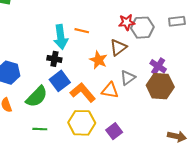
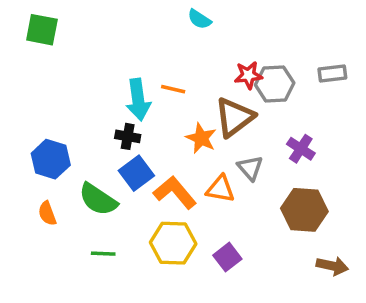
brown triangle: (118, 47) -> (234, 117), size x1.4
gray triangle: (128, 78) -> (250, 168), turned -35
brown hexagon: (160, 86) -> (304, 210), moved
green semicircle: (37, 97) -> (98, 199), turned 80

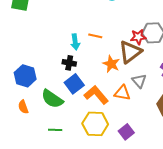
red star: (248, 75) -> (138, 37), moved
cyan arrow: (138, 100) -> (75, 42), size x0.7

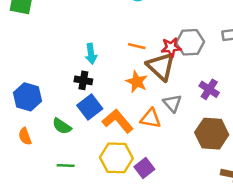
orange line: (95, 36) -> (137, 46), moved
brown triangle: (130, 52) -> (161, 66), turned -40
green semicircle: (52, 99) -> (62, 126), size x0.7
purple square: (126, 132) -> (144, 168), moved

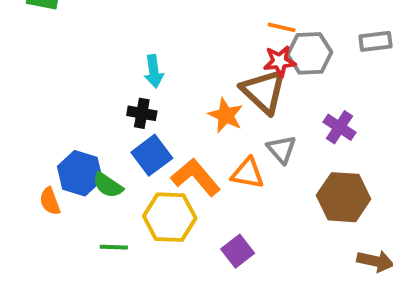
orange line: (137, 46) -> (282, 27), moved
blue hexagon: (28, 97) -> (80, 173), moved
yellow hexagon: (116, 158) -> (170, 217), moved

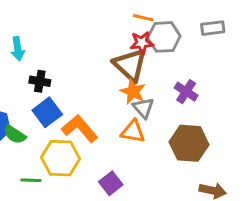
cyan arrow: (154, 71) -> (18, 49), moved
orange star: (226, 115) -> (133, 92), moved
orange triangle: (248, 173) -> (133, 132), moved
green line: (114, 247) -> (31, 180), moved

